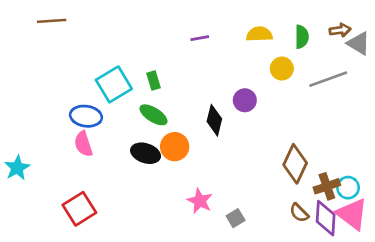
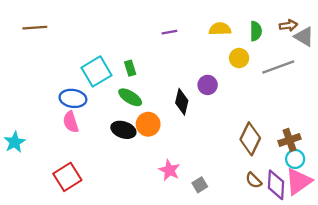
brown line: (52, 21) -> (35, 28), moved
brown cross: (327, 186) -> (290, 140), moved
pink triangle: (352, 214) -> (298, 181), turned 48

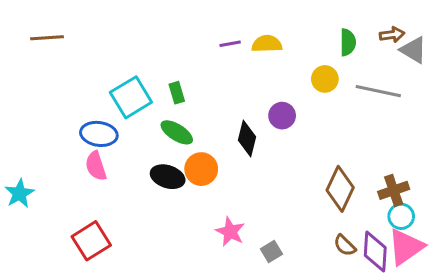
yellow semicircle: (220, 29) -> (267, 44), moved
gray line: (278, 67) -> (378, 91), turned 32

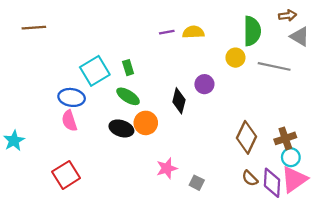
brown arrow: (392, 35) -> (288, 16), moved
green semicircle: (348, 42) -> (252, 31), size x1.5
pink star: (230, 232) -> (167, 168), turned 30
gray square: (271, 251) -> (197, 183), turned -32

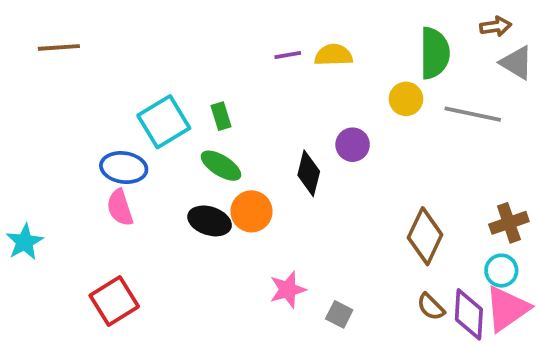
brown cross: (285, 138) -> (509, 223), moved

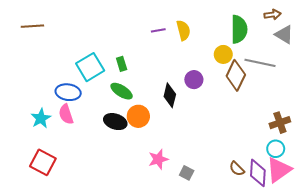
yellow semicircle: (334, 55) -> (183, 30), turned 78
brown diamond: (425, 236) -> (236, 75), moved
cyan star: (25, 242) -> (41, 118), moved
red square: (114, 301) -> (43, 162), moved, turned -30

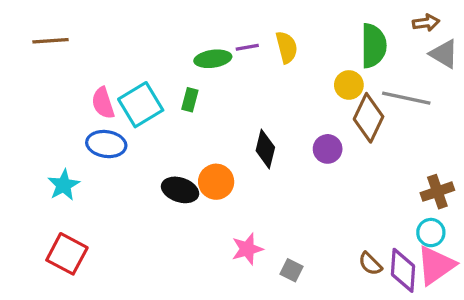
green rectangle: (122, 64) -> (190, 100), turned 32
purple circle: (194, 80) -> (328, 149), moved
green ellipse: (122, 91) -> (213, 59), moved, turned -40
pink semicircle: (66, 114) -> (103, 103), moved

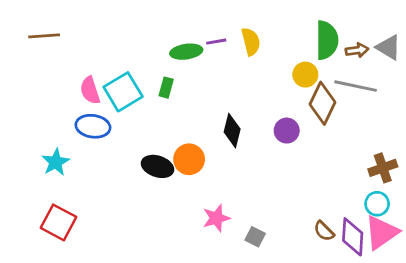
brown arrow: (426, 23) -> (357, 50), moved

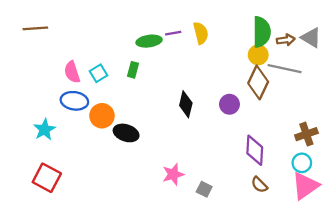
yellow circle: (305, 75) -> (258, 55), moved
cyan square: (123, 92) -> (99, 73), size x0.6
orange circle: (189, 159) -> (102, 116), moved
purple diamond: (353, 237) -> (255, 150), moved

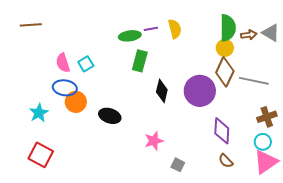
gray line: (285, 69) -> (254, 81), moved
green rectangle: (133, 70) -> (140, 61), moved, size x1.5
purple circle: (229, 104) -> (200, 91), size x1.8
orange circle: (102, 116) -> (76, 102), moved
pink star: (173, 174) -> (154, 141), moved

